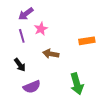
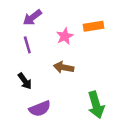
pink star: (41, 29) -> (65, 36), moved
orange rectangle: (87, 41) -> (93, 26), moved

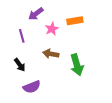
purple arrow: (32, 17) -> (36, 14), moved
green arrow: (96, 105) -> (77, 65), moved

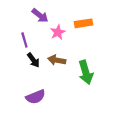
purple arrow: (36, 14) -> (40, 16), turned -105
black arrow: (20, 65) -> (33, 60), moved

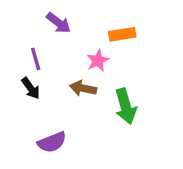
pink star: (58, 32) -> (98, 60), moved
black arrow: (33, 60) -> (31, 88), moved

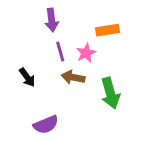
purple arrow: (59, 23) -> (52, 20), turned 45
purple line: (36, 59) -> (60, 52), moved

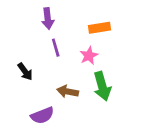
pink star: (86, 53) -> (89, 56), moved
brown arrow: (73, 77) -> (68, 91), moved

